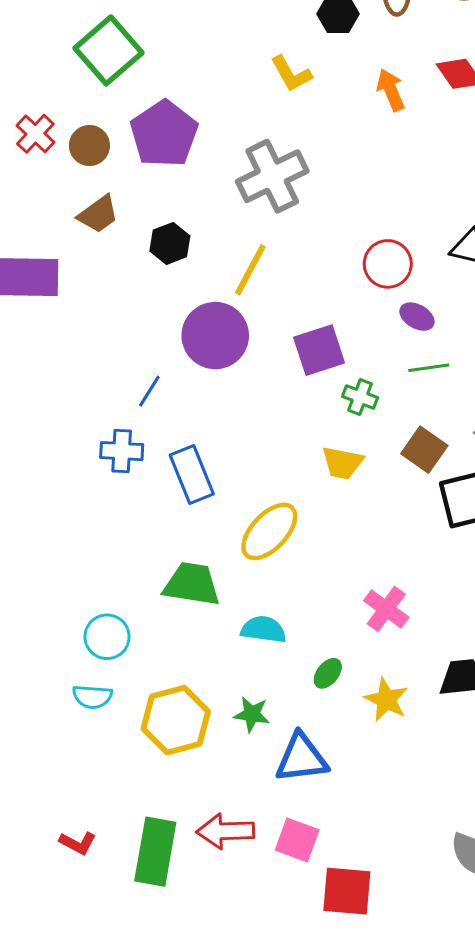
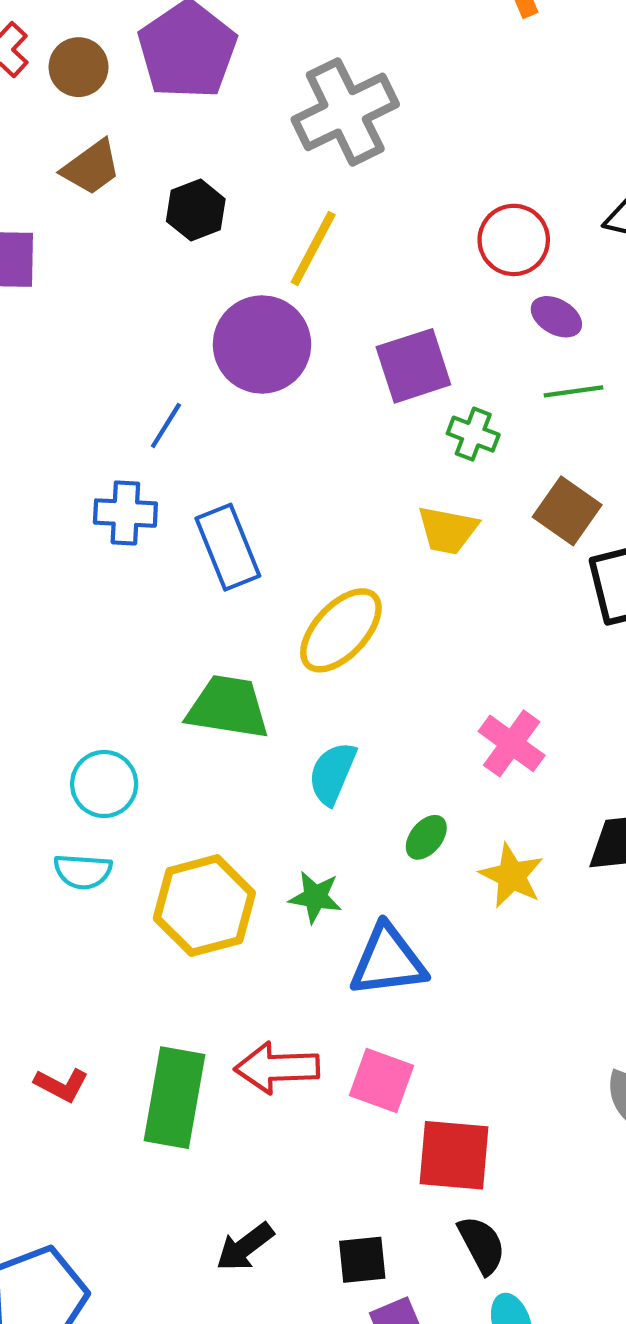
cyan semicircle: (263, 629) -> (332, 773), turned -75

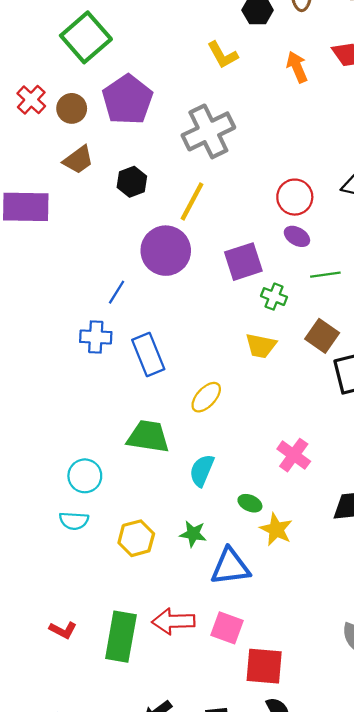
purple ellipse: (556, 317) -> (297, 236), moved
yellow ellipse: (341, 630) -> (206, 397), size x0.7
green ellipse: (426, 837) -> (250, 503), turned 75
yellow star: (512, 876) -> (276, 529), moved
yellow hexagon: (204, 906) -> (136, 538), size x0.7

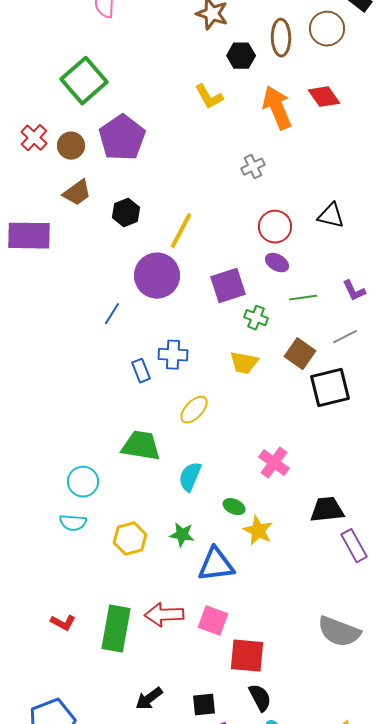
orange arrow: (297, 67) -> (277, 108), size x1.5
gray cross: (208, 131) -> (253, 167), moved, size x0.5
blue cross: (96, 337) -> (173, 355), moved
blue rectangle: (148, 354) -> (141, 371), size x0.6

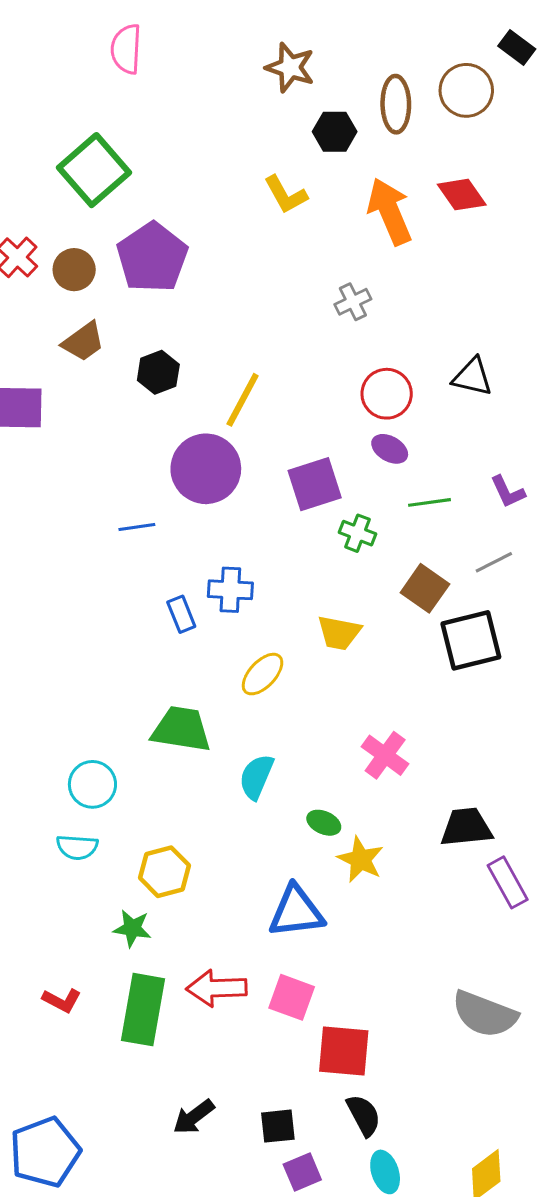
blue line: (112, 314) -> (137, 527), turned 50
yellow trapezoid: (244, 363) -> (339, 633), moved
green star: (182, 535) -> (132, 928), moved

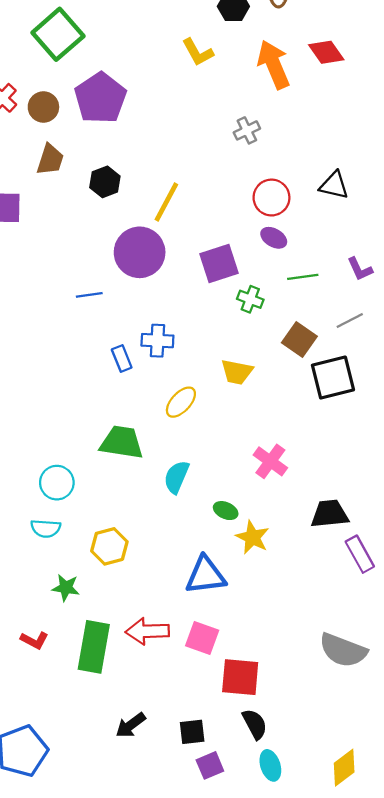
brown trapezoid: (83, 342) -> (50, 160), turned -36
green star: (132, 928) -> (66, 588), moved

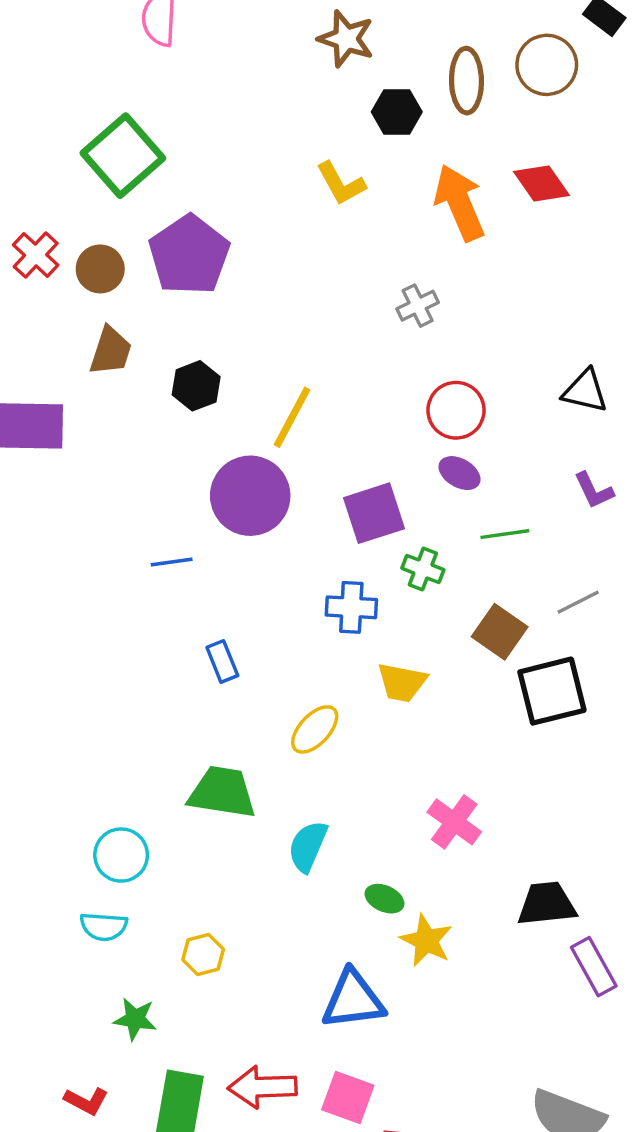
black triangle: (334, 185) -> (585, 391), moved
purple L-shape: (360, 269) -> (594, 490), moved
blue cross: (157, 341) -> (351, 607), moved
yellow hexagon: (109, 546) -> (203, 954), size x0.7

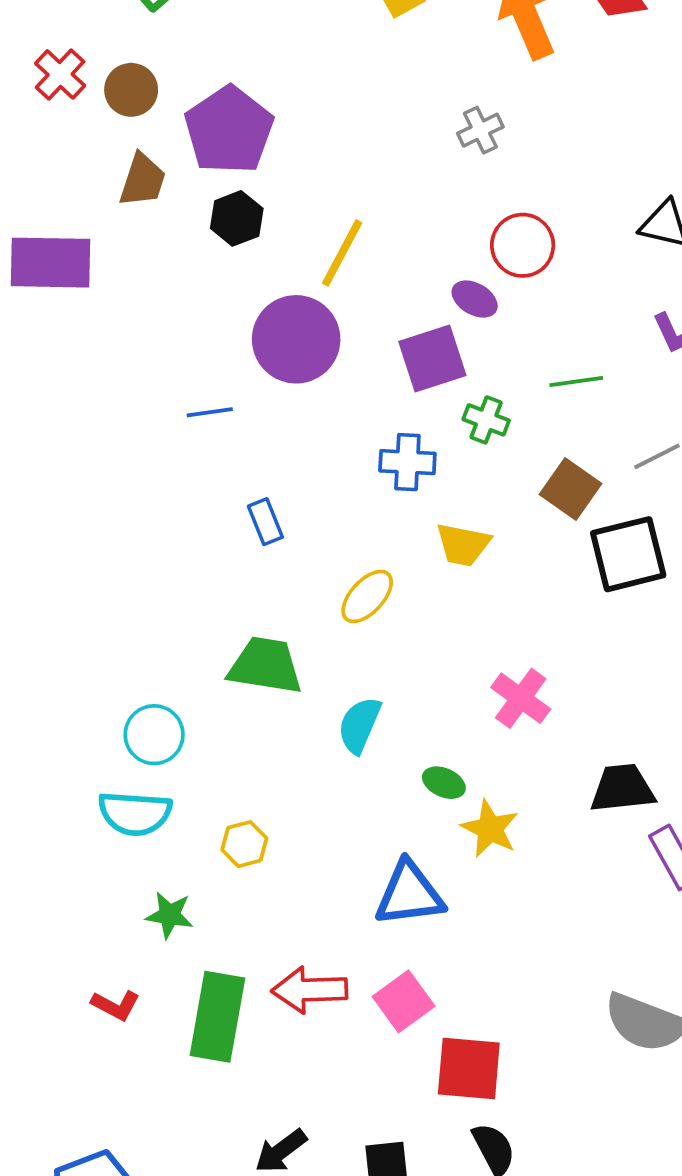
purple pentagon: (189, 255) -> (229, 130), moved
purple ellipse: (459, 473) -> (475, 299), moved
cyan semicircle: (104, 927) -> (135, 813), size x1.4
pink square: (348, 1098) -> (404, 1001), turned 34

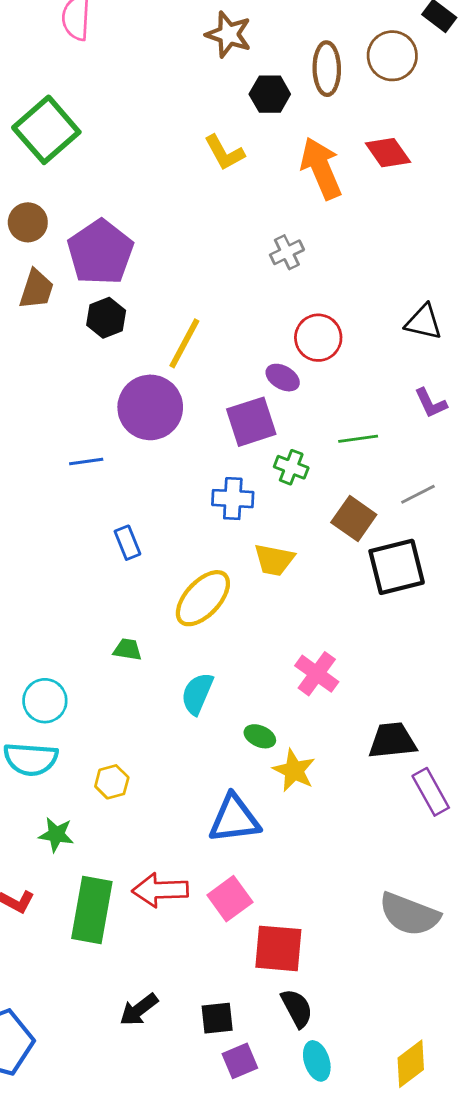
yellow ellipse: (367, 596) -> (203, 598), size x1.4
green trapezoid: (265, 666) -> (127, 649), size x0.5

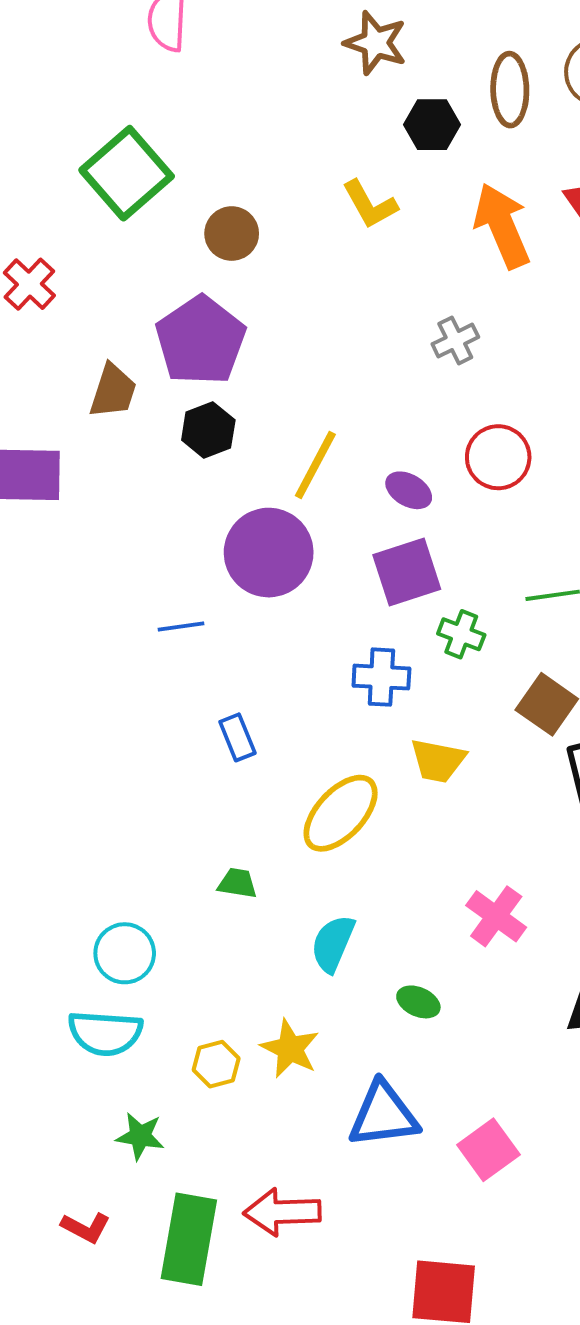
brown circle: (28, 222) -> (232, 234), moved
purple ellipse: (283, 378) -> (409, 490), moved
yellow star: (294, 770) -> (290, 1049), moved
pink square: (230, 899) -> (488, 1150), moved

